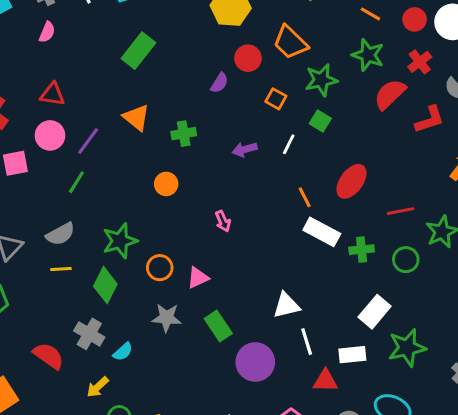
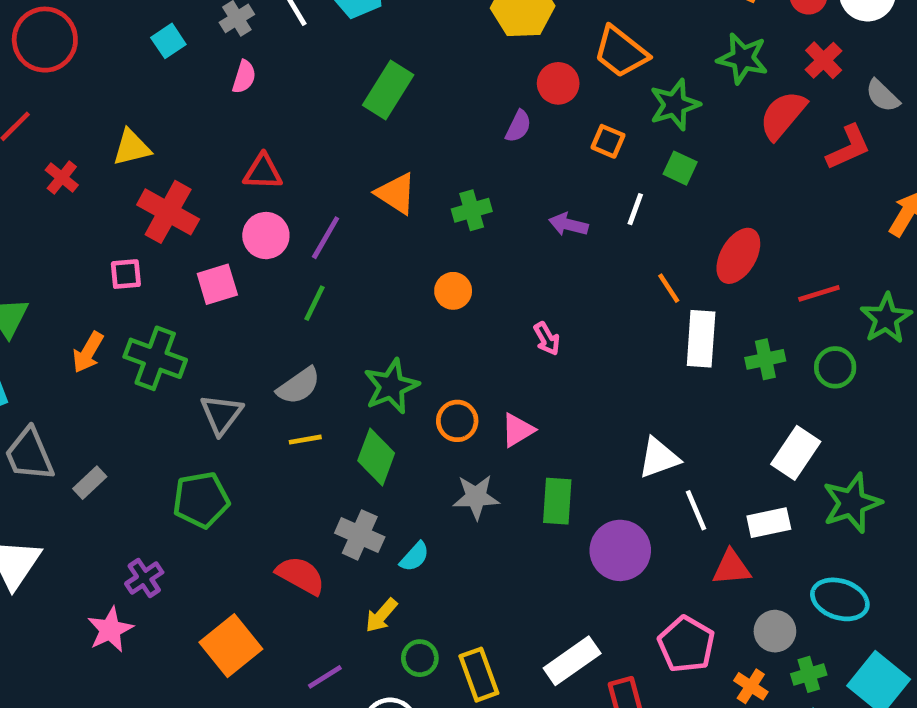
purple arrow: (245, 149) -> (568, 224), turned 35
white rectangle: (322, 232) -> (701, 339), turned 72
green rectangle: (218, 326) -> (557, 501), turned 44

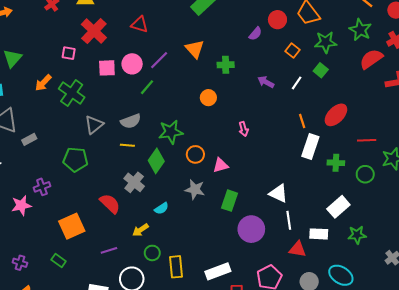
pink circle: (266, 236) -> (132, 64), moved
white triangle: (659, 458) -> (278, 193), turned 30
green star: (852, 503) -> (357, 235), size x0.7
gray cross: (360, 535) -> (134, 182), moved

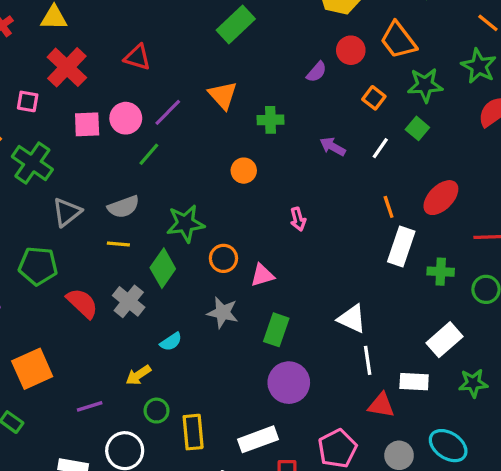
red semicircle: (110, 204) -> (82, 303), moved
purple circle: (251, 229) -> (289, 383), moved

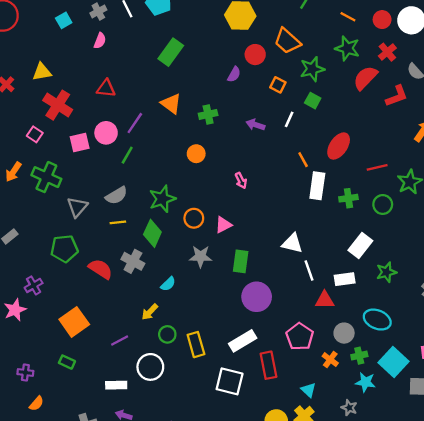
pink square: (28, 101) -> (35, 134), turned 35

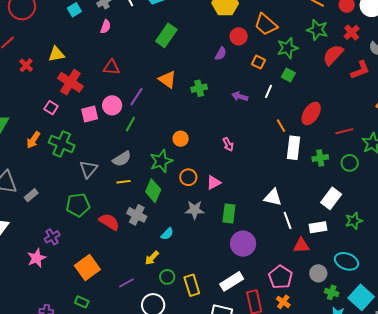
orange circle: (196, 154) -> (181, 139), moved
green cross: (359, 356) -> (332, 292), turned 32
orange cross: (330, 360) -> (283, 302), moved

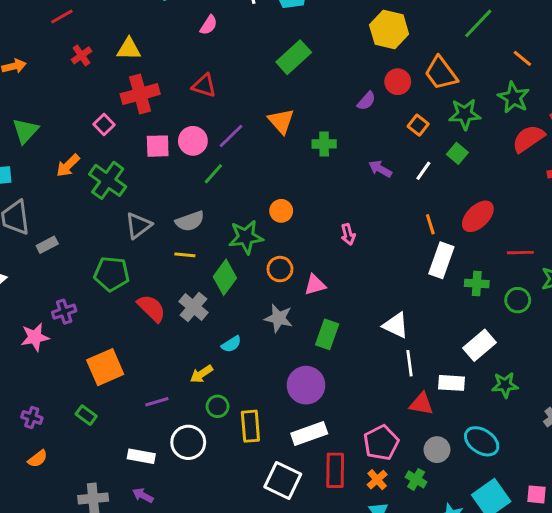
red cross: (70, 82) -> (140, 94), turned 30
purple circle: (243, 244) -> (306, 385), moved
green cross: (332, 292) -> (416, 479), moved

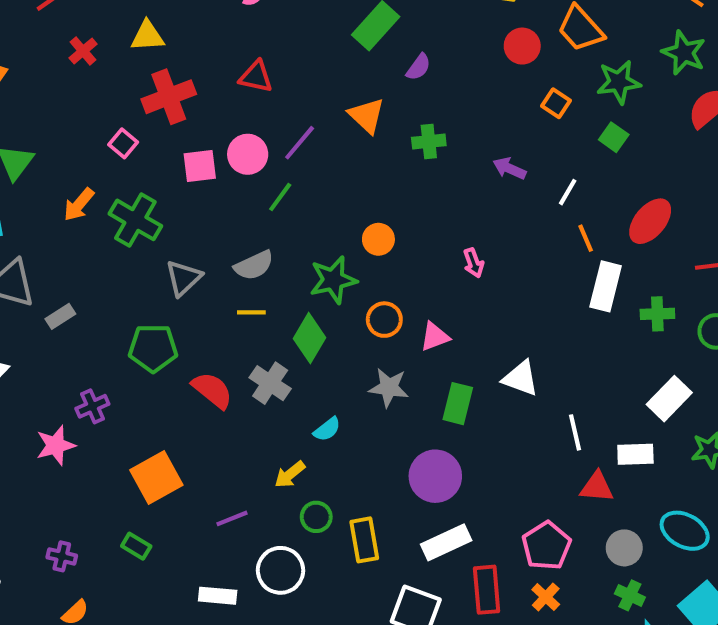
purple semicircle: (366, 101) -> (418, 67), moved
white line: (423, 171) -> (568, 192), moved
white triangle: (396, 325) -> (521, 378), moved
green cross: (416, 479) -> (630, 595), moved

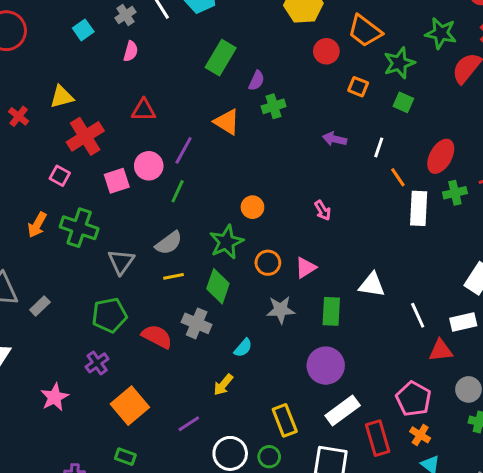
green cross: (429, 141) -> (274, 106), moved
green cross: (657, 314) -> (455, 193), moved
purple cross: (92, 406) -> (97, 363), moved
green circle: (316, 517) -> (269, 457), moved

